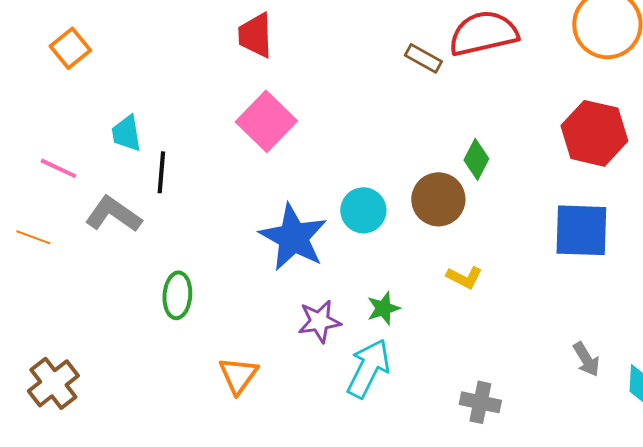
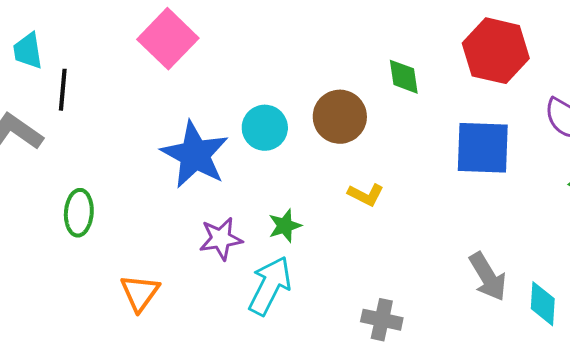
green diamond: (476, 159) -> (404, 77), moved, turned -36
gray arrow: (586, 359) -> (488, 277), size x1.4

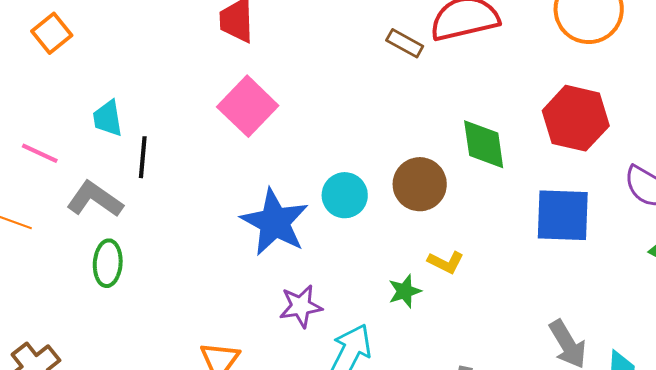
green diamond: (404, 77) -> (484, 144), size x1.4
green ellipse: (79, 213) -> (108, 263), moved
green star: (285, 226) -> (405, 291), moved

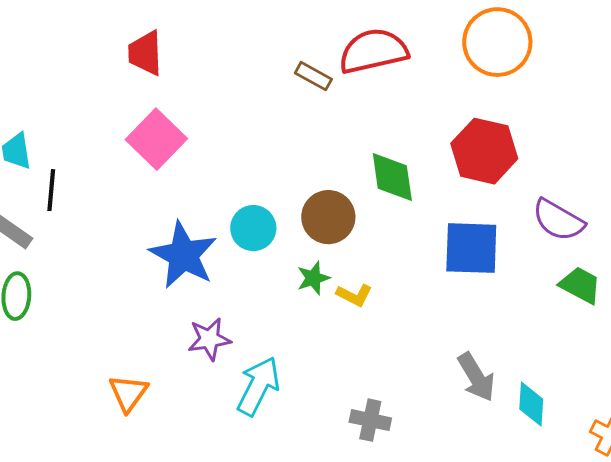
green star: (405, 291) -> (313, 278), moved

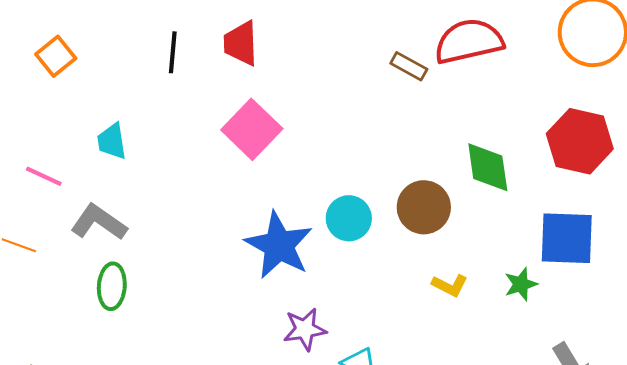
black line: (51, 190) -> (173, 52), moved
green star: (313, 278) -> (521, 284), moved

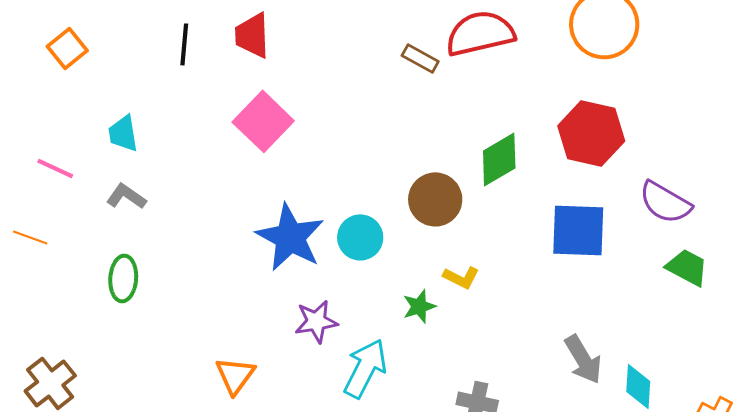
green diamond: (488, 167) -> (499, 159), turned 68
cyan circle: (349, 218) -> (360, 237), moved
gray L-shape: (99, 222) -> (126, 196), moved, size x0.7
green star: (521, 284) -> (419, 306), moved

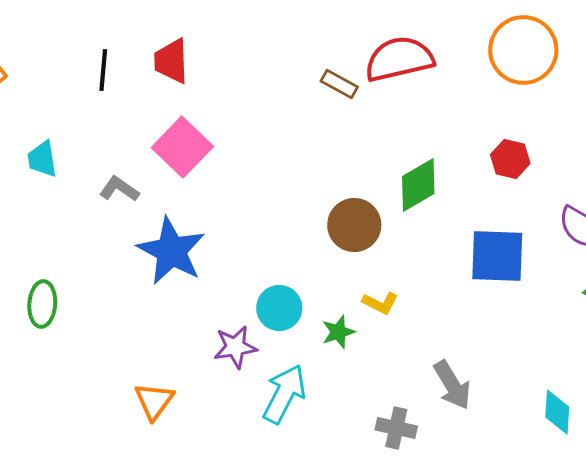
red hexagon: (591, 133) -> (510, 159), size x0.6
gray L-shape: (126, 196) -> (119, 189), moved
blue star: (290, 237) -> (171, 251), moved
cyan circle: (360, 237) -> (279, 308), moved
gray arrow: (583, 359) -> (452, 385), moved

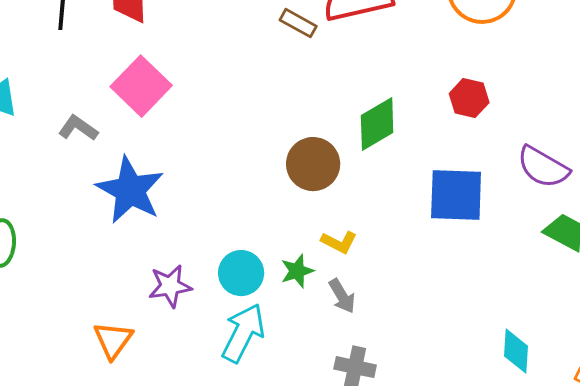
cyan circle: (279, 308) -> (241, 273), moved
purple star: (235, 347) -> (170, 286), moved
gray arrow: (452, 385) -> (342, 296), moved, size x0.7

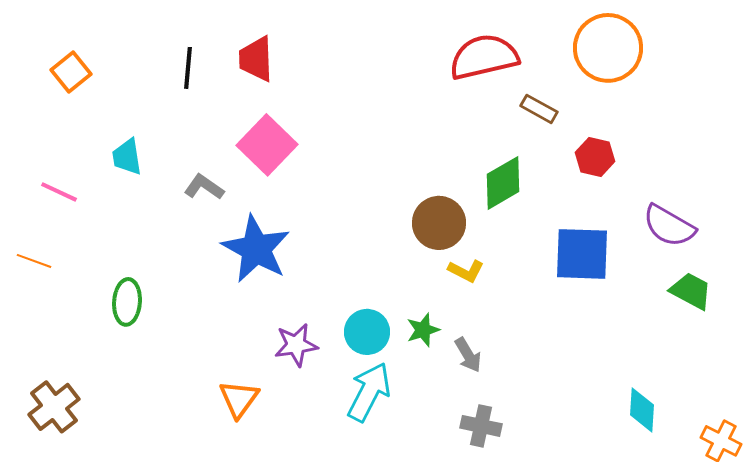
brown rectangle: (298, 23) -> (539, 109), moved
yellow L-shape: (339, 242) -> (466, 271), moved

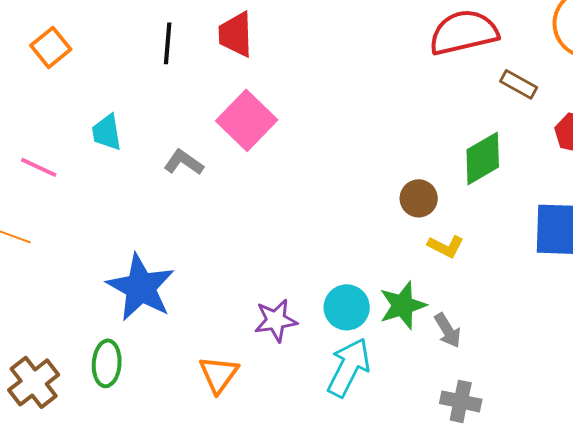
brown circle: (439, 223) -> (419, 198), size x0.7
blue star: (256, 249) -> (141, 287), moved
green ellipse: (127, 302) -> (107, 363), moved
green star: (423, 330) -> (403, 305), size x1.4

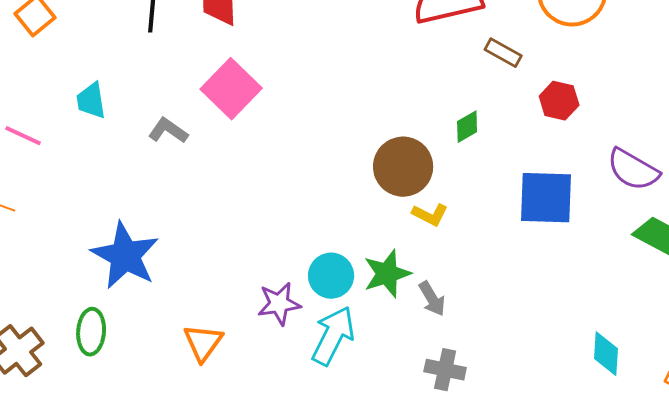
green diamond: (483, 158) -> (467, 127), size x0.6
brown circle: (419, 198) -> (403, 167), size x1.6
purple star: (276, 320) -> (279, 304), moved

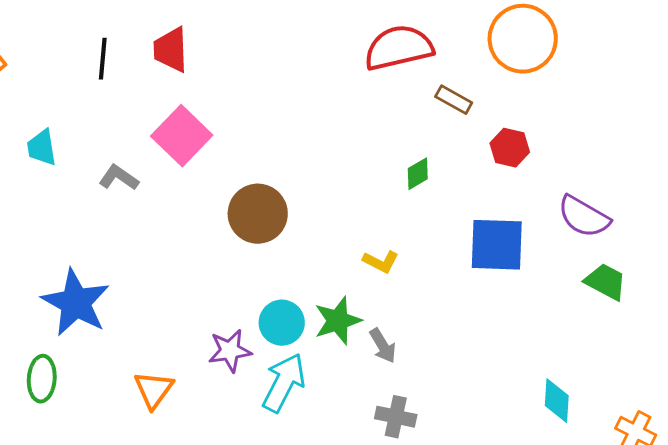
brown circle: (403, 167) -> (258, 214), moved

